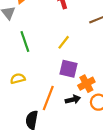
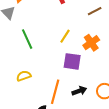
orange cross: (86, 84) -> (91, 43), moved

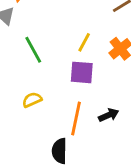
purple square: (72, 61) -> (82, 72), moved

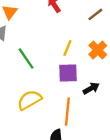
yellow semicircle: (32, 100) -> (29, 100), size x1.5
black arrow: (109, 115) -> (91, 88), moved

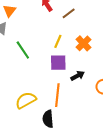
brown line: (95, 14) -> (69, 13), moved
yellow semicircle: (29, 100) -> (26, 100), moved

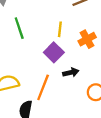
yellow line: (58, 41) -> (60, 29), turned -32
purple square: (58, 63) -> (54, 52), turned 30

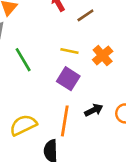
yellow line: (60, 29) -> (69, 51), turned -72
black arrow: (71, 72) -> (94, 110), moved

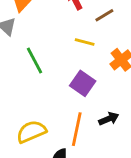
yellow line: (69, 51) -> (85, 42), moved

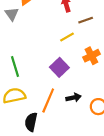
yellow line: (85, 42) -> (67, 37), turned -56
green line: (34, 60) -> (15, 67), moved

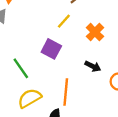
purple square: (59, 67) -> (51, 49), moved
black arrow: (74, 98) -> (93, 66), moved, turned 56

